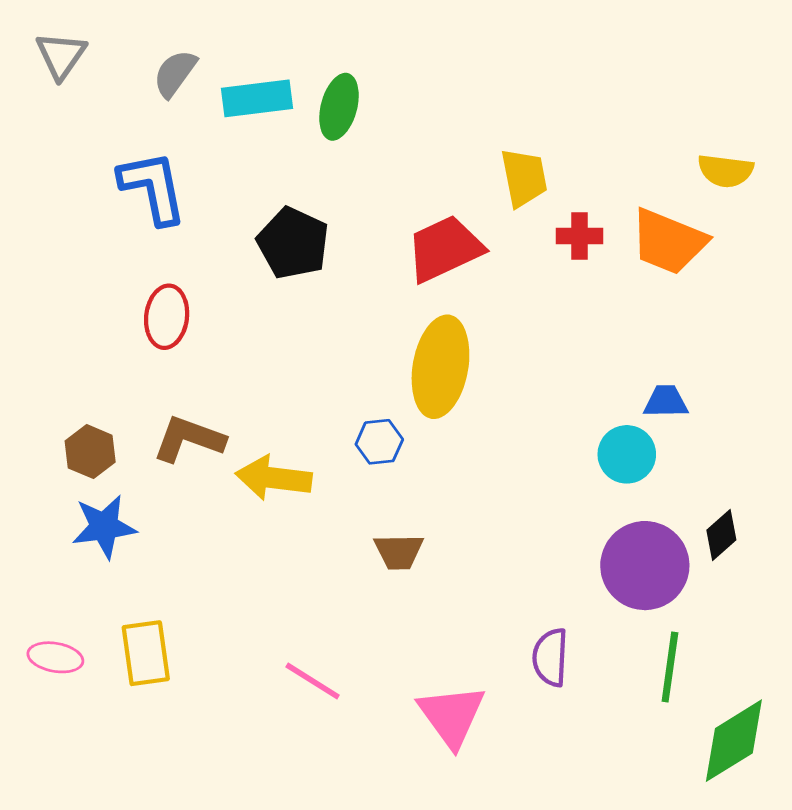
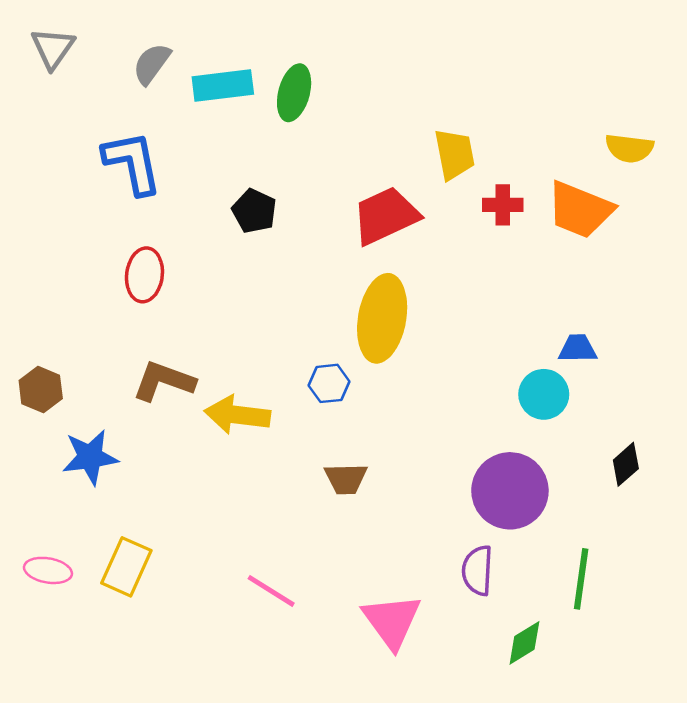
black pentagon: (293, 243) -> (254, 211), size x0.7
brown hexagon: (90, 452) -> (41, 389), moved
purple circle: (645, 566) -> (510, 491), moved
yellow rectangle: (146, 653) -> (126, 567), turned 32
green diamond: (734, 741) -> (524, 643), moved, size x0.6

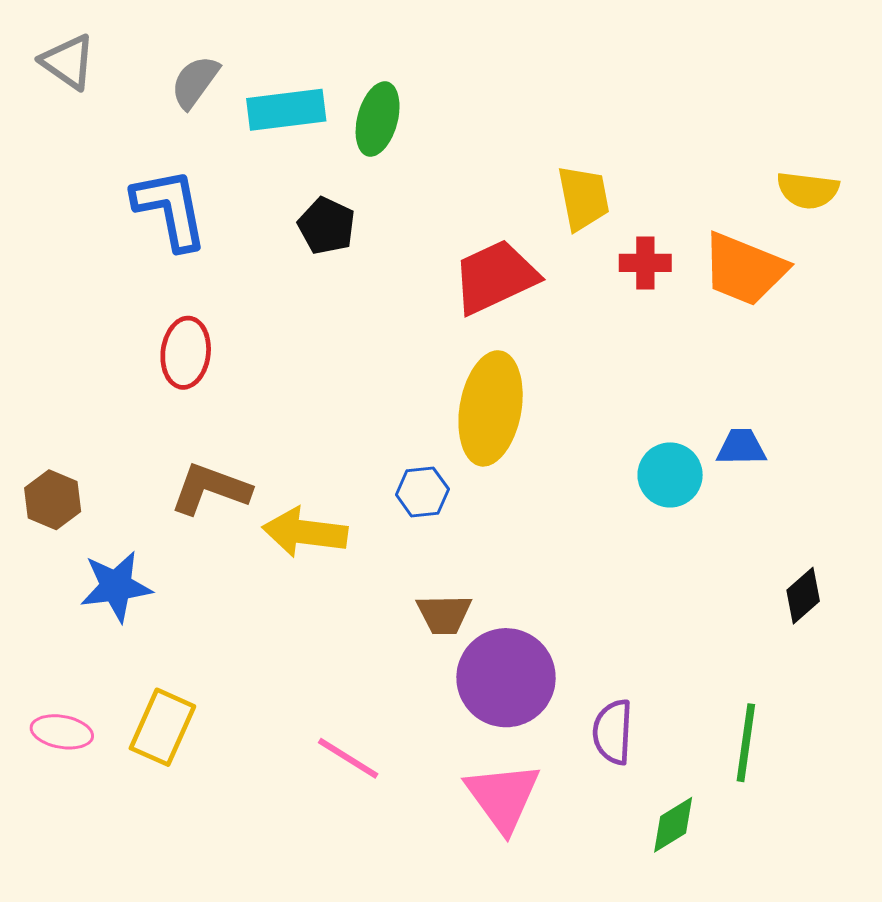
gray triangle: (53, 48) -> (68, 62), turned -30
black pentagon: (254, 211) -> (326, 226), moved
cyan circle: (544, 394) -> (670, 475), moved
purple circle: (510, 491) -> (506, 678), moved

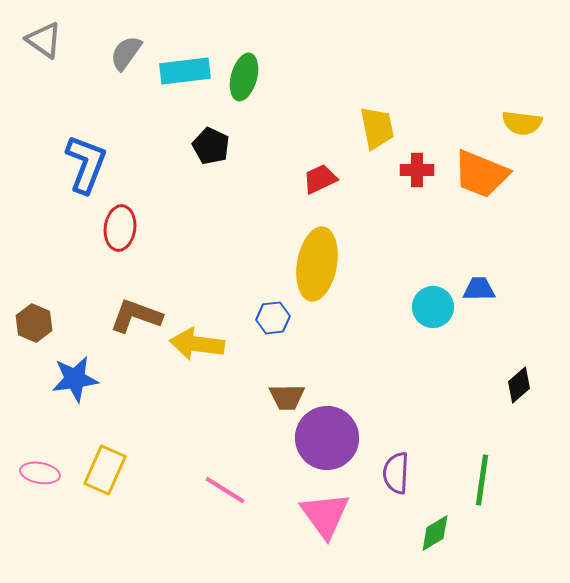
blue L-shape: (170, 209) -> (86, 164), moved, turned 32
red trapezoid: (495, 277) -> (320, 179), size x0.6

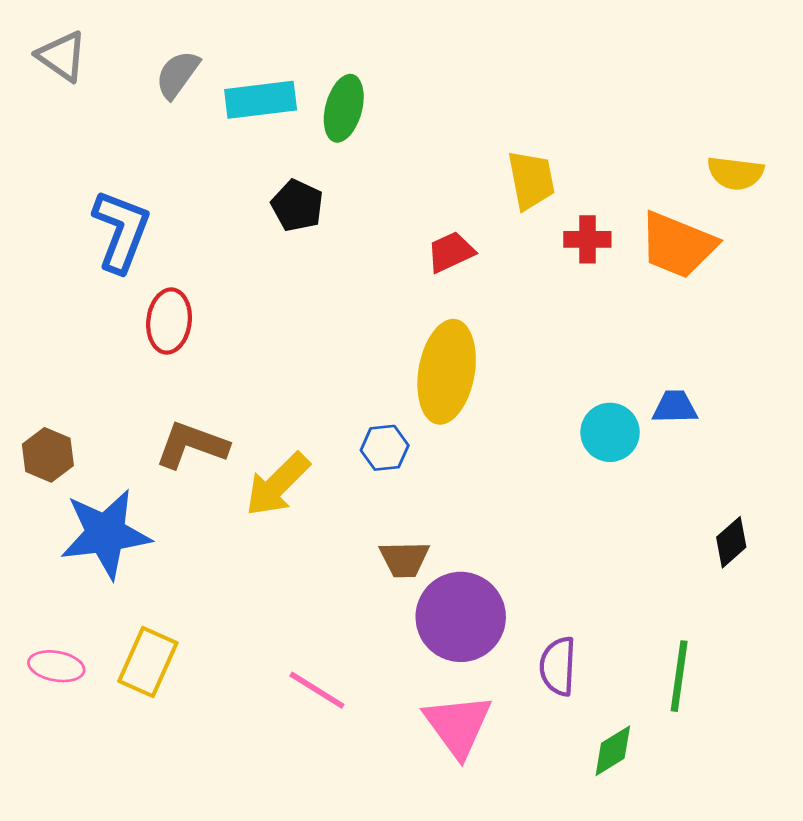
yellow arrow: (197, 344) -> (278, 484), turned -52
blue star: (75, 379) -> (106, 534), size x1.4

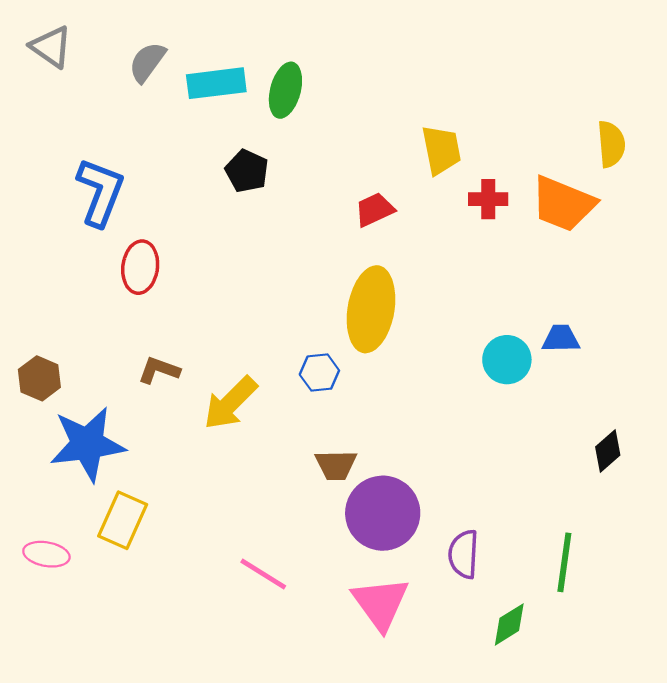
yellow semicircle: (735, 173) -> (611, 144), turned -102
brown L-shape: (192, 445) -> (159, 370), size x0.7
yellow rectangle: (148, 662) -> (123, 520), moved

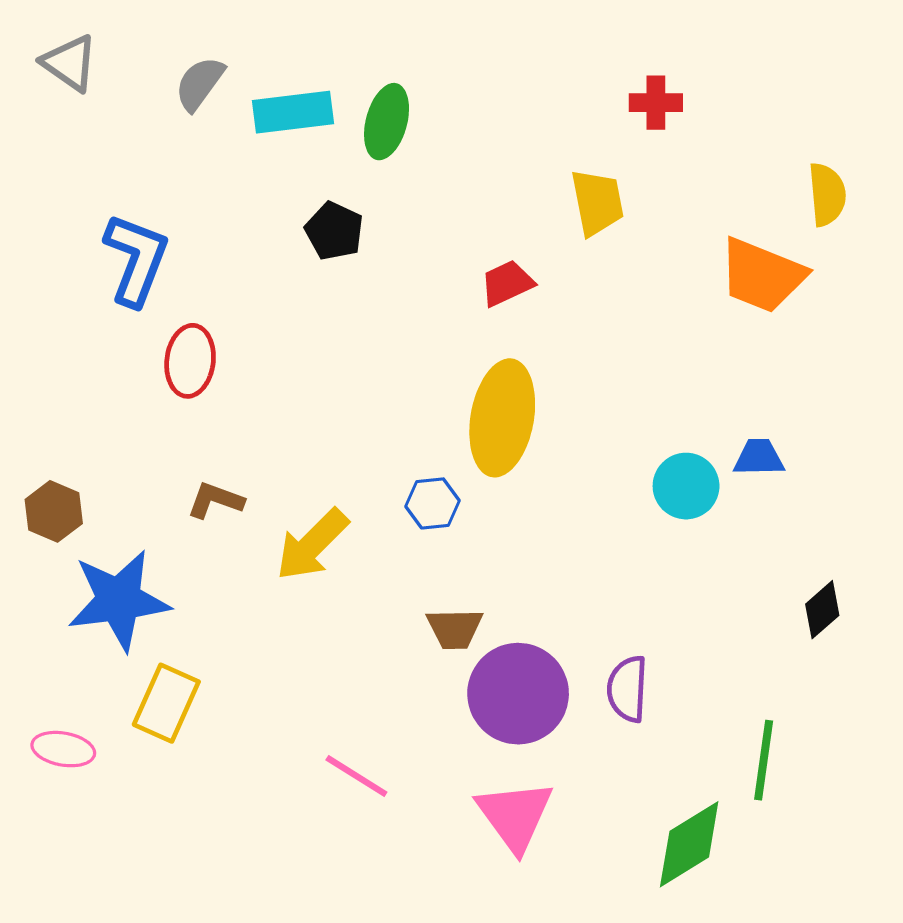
red cross: (488, 199) -> (656, 103), moved
purple semicircle: (464, 554) -> (627, 689), moved
green diamond: (509, 624) -> (689, 844), size x1.5

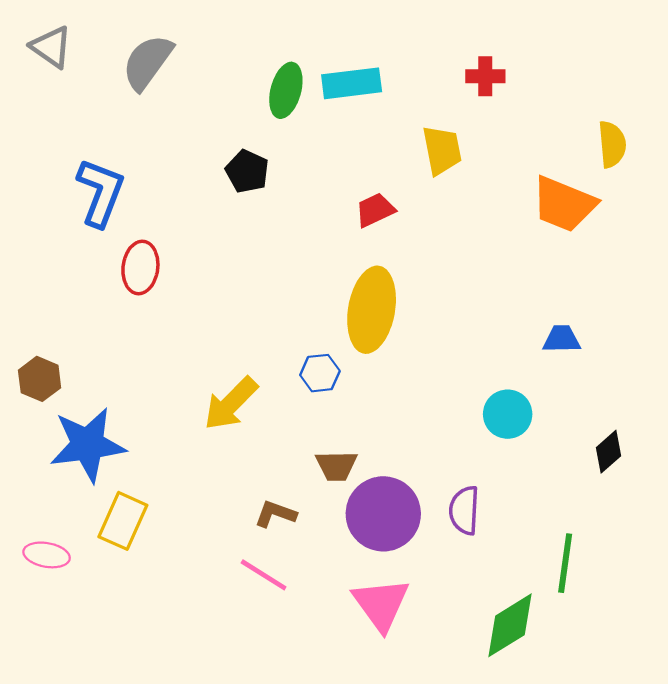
gray semicircle: (200, 84) -> (147, 62), size x1.4
cyan rectangle: (293, 112) -> (352, 83), moved
cyan circle: (686, 486) -> (508, 414), moved
brown L-shape: (215, 500) -> (275, 514), moved

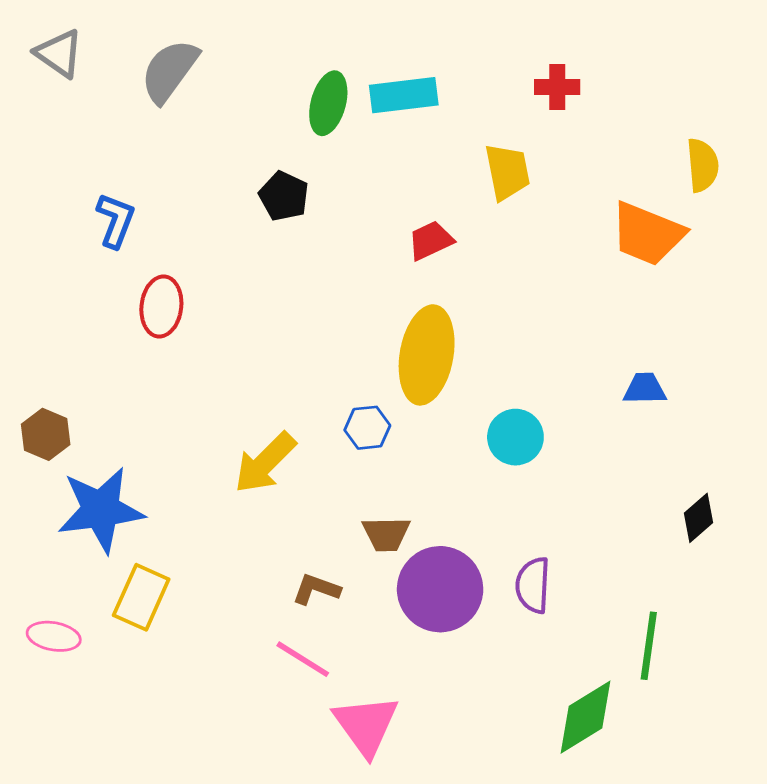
blue L-shape: (101, 192) -> (116, 220), size x0.7
cyan circle: (508, 414) -> (515, 437), moved
pink triangle: (381, 604) -> (366, 725), moved

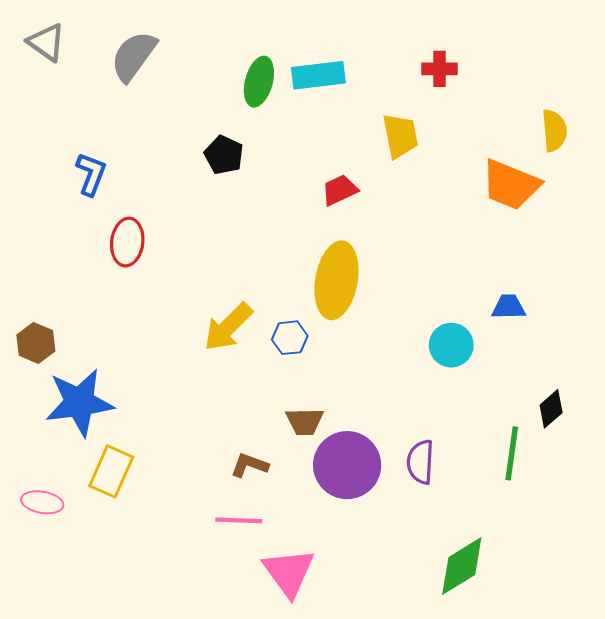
cyan circle: (515, 437) -> (451, 345), moved
yellow arrow: (265, 463) -> (228, 327), moved
green line: (649, 646) -> (512, 453), moved
pink line: (303, 659) -> (239, 520), turned -30

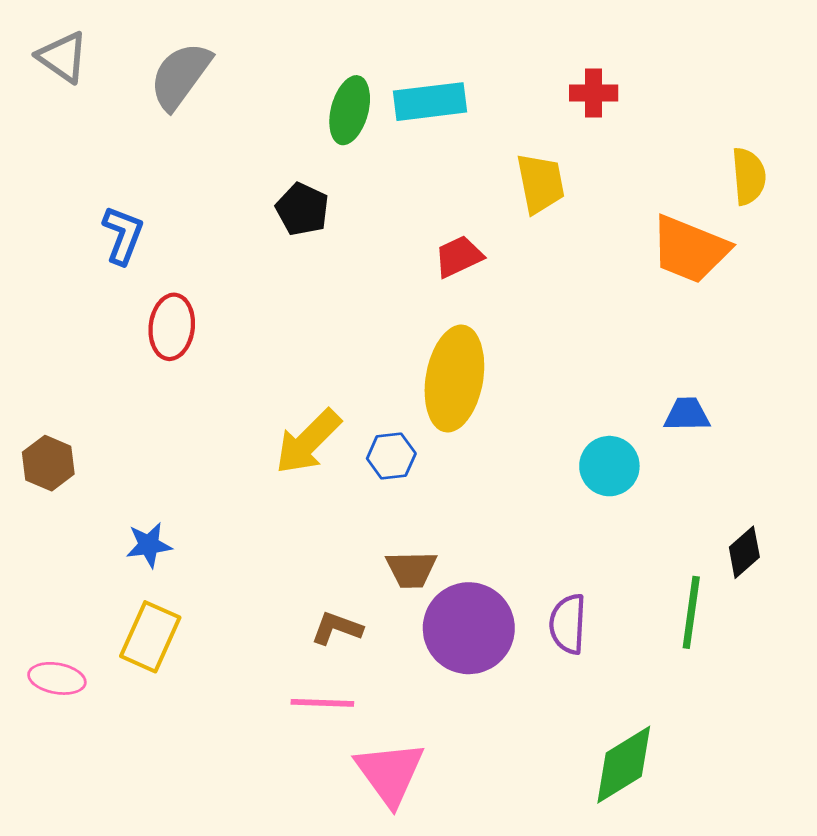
blue star: (79, 402) -> (149, 545), moved, size x0.5

